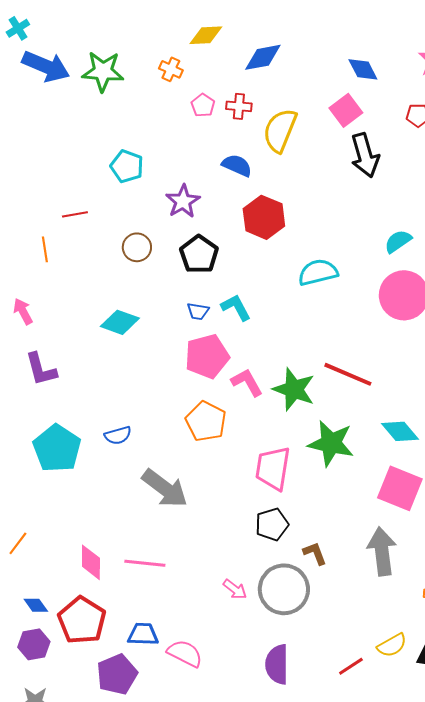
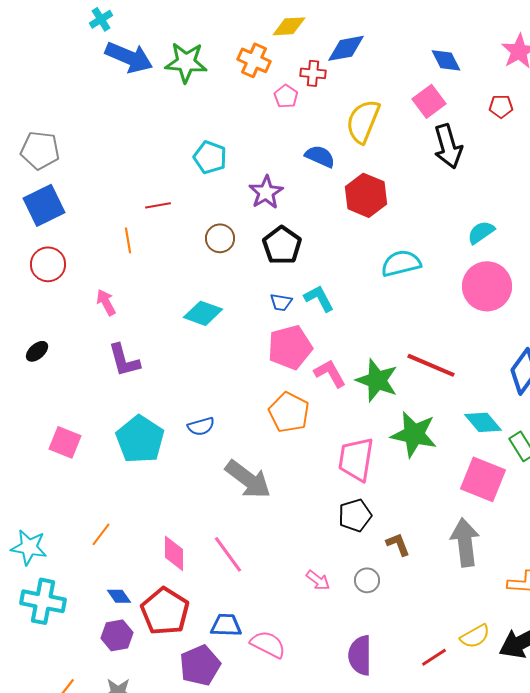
orange cross: (171, 69) -> (254, 60), size x1.4
red cross: (239, 106) -> (313, 73), moved
red hexagon: (264, 217) -> (366, 195), moved
pink line: (145, 563) -> (228, 554), turned 48
gray circle: (284, 589) -> (367, 580), size x0.5

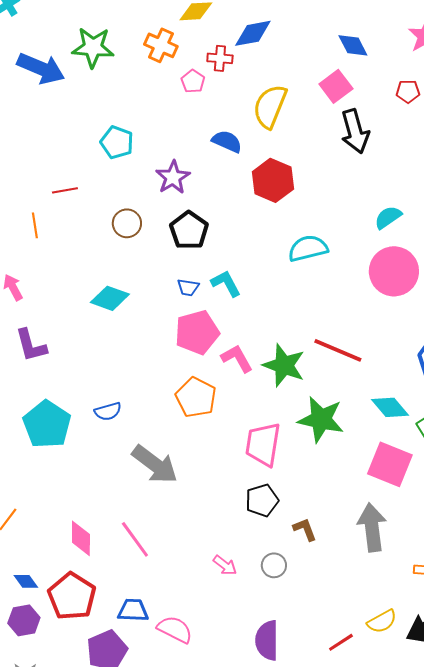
blue arrow: (129, 57) -> (41, 68), moved

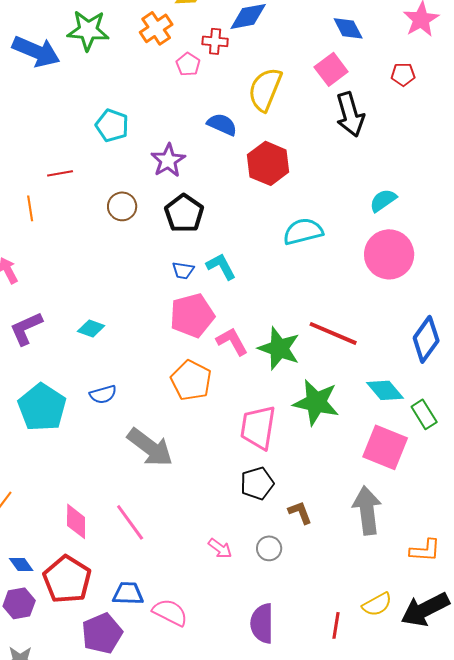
orange cross: (161, 45) -> (156, 28), turned 32
cyan diamond: (110, 298) -> (91, 328), moved, size x0.7
purple L-shape: (31, 345) -> (26, 328), turned 81
red line: (341, 642) -> (336, 625), turned -48

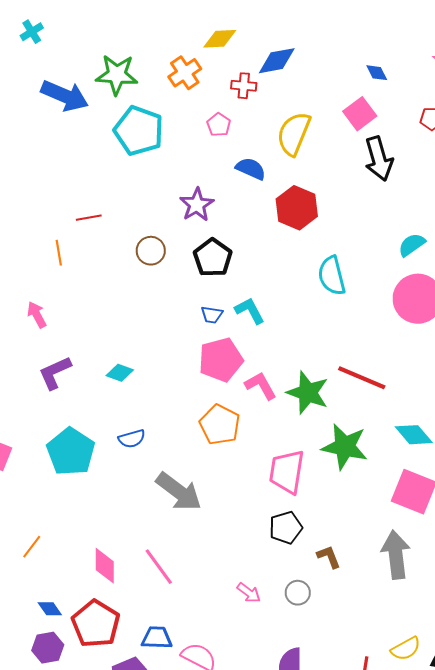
blue diamond: (348, 28) -> (377, 73), size x0.7
pink pentagon: (188, 64) -> (219, 125), moved
cyan pentagon: (112, 125) -> (139, 131), moved, size x1.5
cyan semicircle: (303, 231) -> (332, 276), turned -90

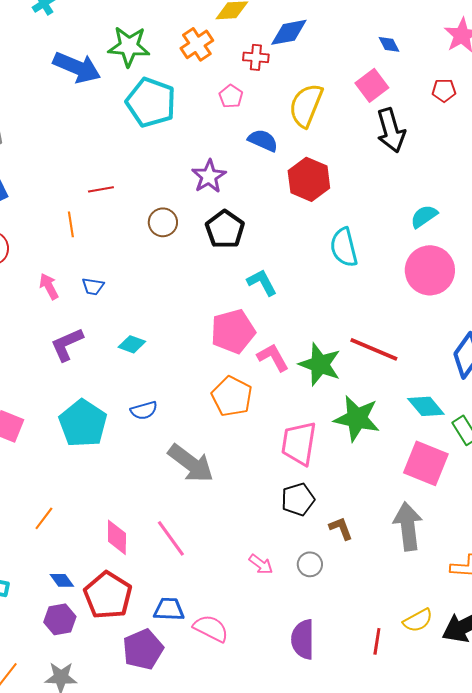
blue trapezoid: (212, 315) -> (93, 286), moved

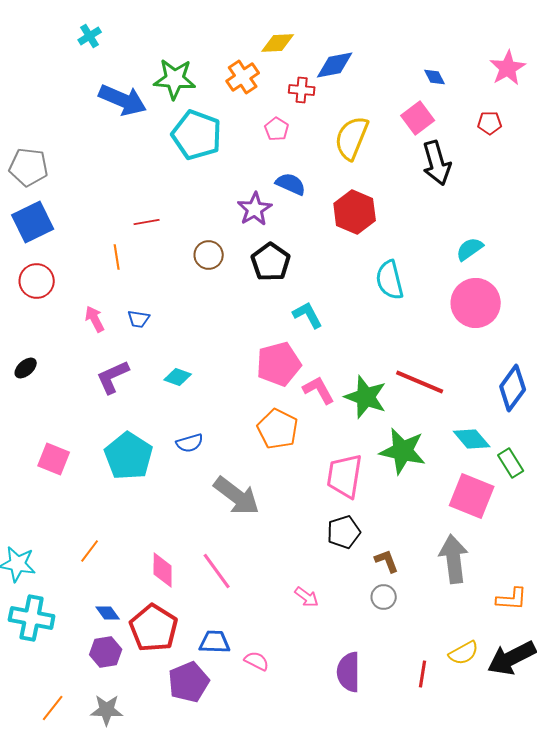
blue semicircle: (263, 140) -> (291, 184), moved
gray circle: (310, 564) -> (384, 597), moved
pink semicircle: (211, 628) -> (257, 661), size x0.7

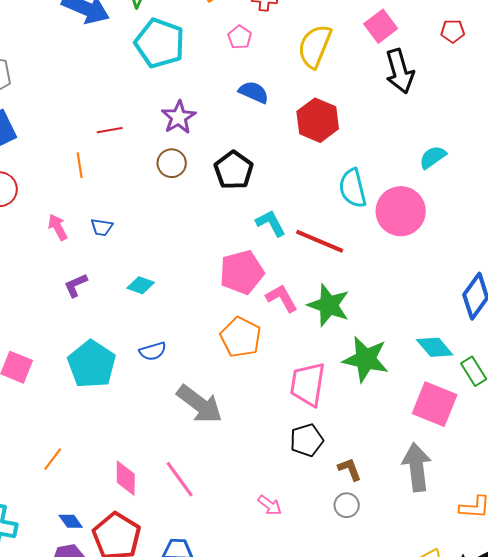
purple star: (255, 209) -> (179, 117), moved
pink circle: (476, 303) -> (401, 211), moved
purple L-shape: (113, 377) -> (76, 285), size x0.7
red line: (420, 382) -> (320, 241), moved

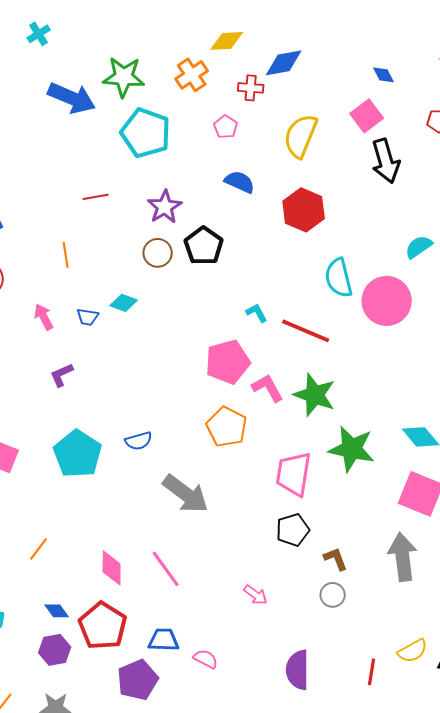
red line: (110, 130) -> (96, 197), moved
black pentagon: (234, 170) -> (204, 246), moved
cyan L-shape: (271, 223) -> (257, 313), size x0.7
cyan diamond: (141, 285) -> (124, 303), moved

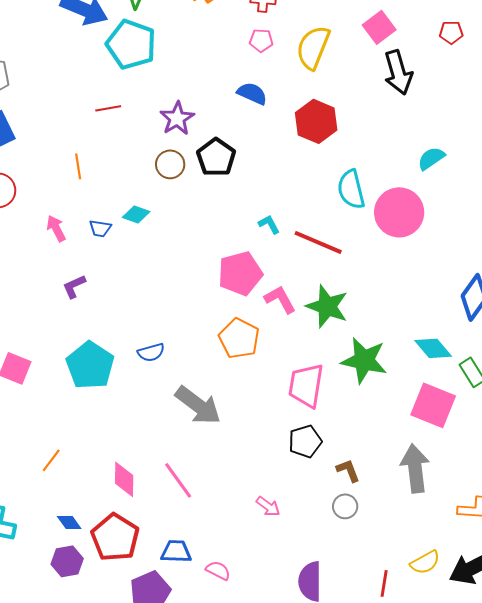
pink pentagon: (226, 127) -> (261, 40), moved, turned -30
cyan pentagon: (146, 133) -> (131, 44), moved

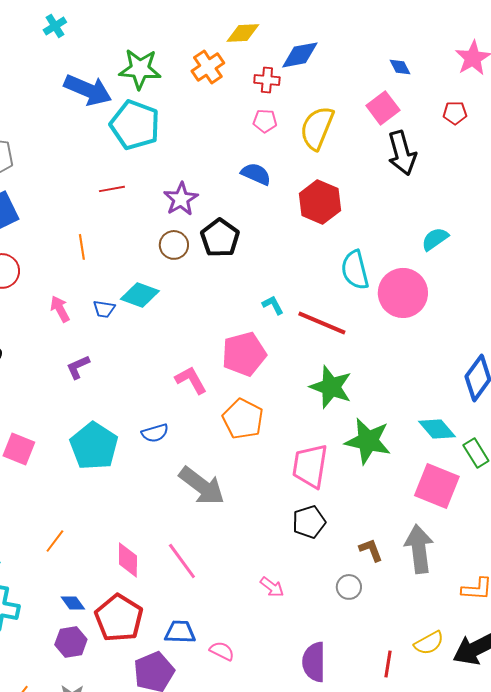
cyan diamond: (136, 214) -> (140, 295), size x1.4
pink L-shape: (280, 299) -> (191, 380), moved
brown L-shape: (348, 470) -> (371, 550), moved

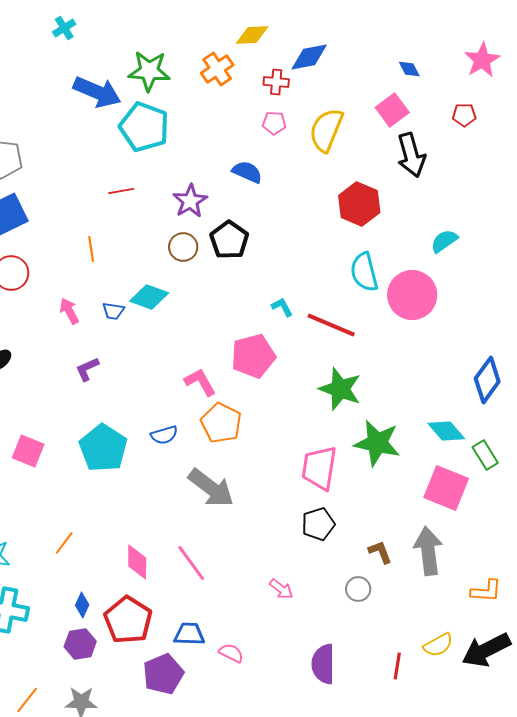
blue semicircle: (256, 174) -> (247, 172), moved
red hexagon: (320, 202) -> (359, 204), moved
orange pentagon: (243, 419) -> (221, 423), moved
blue diamond: (73, 603) -> (82, 605), turned 60

